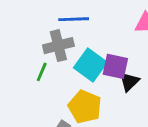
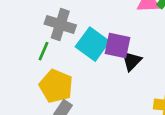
gray cross: (58, 46) -> (60, 24), turned 32
yellow pentagon: (85, 107) -> (56, 86), moved

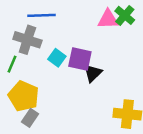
cyan square: (92, 44) -> (57, 58), size x0.6

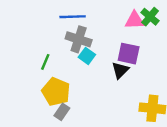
gray cross: (27, 40) -> (79, 39), moved
purple square: (80, 59) -> (129, 54), moved

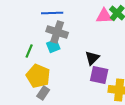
purple square: (129, 54) -> (99, 75), moved
cyan square: (87, 56) -> (53, 46), moved, turned 32

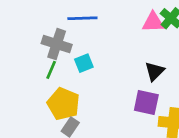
gray cross: (57, 32) -> (57, 44), moved
black triangle: (92, 58) -> (154, 71), moved

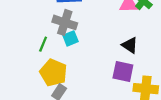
gray cross: (57, 44) -> (65, 22), moved
black triangle: (154, 71) -> (130, 45), turned -42

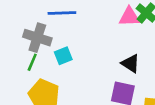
gray cross: (65, 22) -> (37, 38), moved

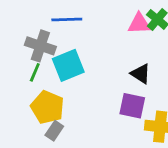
cyan square: (63, 56) -> (68, 65), size x1.6

